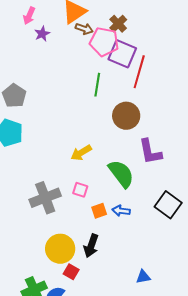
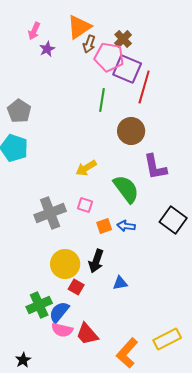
brown arrow: (84, 29) -> (89, 44), turned 90
blue triangle: (143, 277) -> (120, 283), moved

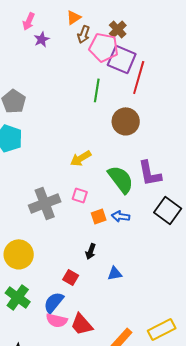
orange triangle: (79, 27) -> (74, 17), size x0.6
purple L-shape: (155, 167) -> (150, 173), moved
black arrow: (96, 261) -> (91, 251), size x0.7
yellow circle: (65, 264) -> (19, 254), moved
green cross: (39, 305) -> (18, 297), moved, turned -30

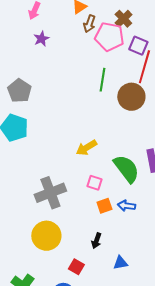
purple star: (42, 39) -> (41, 39), moved
purple square: (122, 59) -> (138, 46), moved, size x0.7
brown circle: (126, 121) -> (131, 97), moved
pink square: (80, 195) -> (94, 183), moved
yellow circle: (19, 254) -> (46, 236), moved

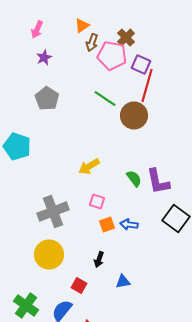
green line: (102, 80) -> (105, 98), turned -65
gray pentagon: (19, 91) -> (47, 98), moved
green semicircle: (126, 169) -> (134, 178), moved, size x0.6

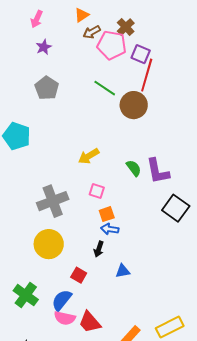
brown arrow: (92, 42) -> (92, 32), turned 42
blue arrow: (129, 224) -> (110, 229), moved

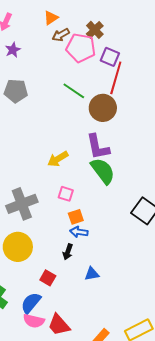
gray pentagon: (47, 88) -> (16, 91), turned -30
green semicircle: (134, 168) -> (103, 171), size x1.6
purple L-shape: (158, 171) -> (98, 147), moved

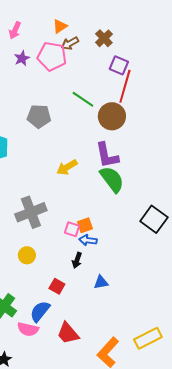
pink pentagon: (81, 48) -> (52, 56), moved
gray pentagon: (16, 91) -> (39, 116), moved
pink square: (66, 194) -> (72, 229), moved
yellow circle: (18, 247) -> (27, 255), size x0.6
pink semicircle: (34, 321) -> (28, 329), moved

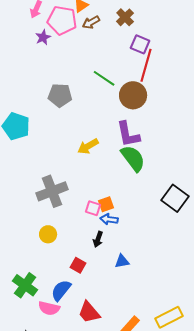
pink pentagon: (52, 56) -> (62, 20), moved

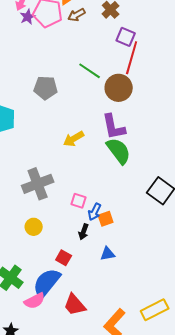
purple star: (43, 37) -> (28, 17), moved
orange square: (106, 204) -> (106, 219), moved
blue arrow: (109, 219) -> (95, 212), turned -72
blue semicircle: (61, 290) -> (47, 283), size x1.4
pink semicircle: (49, 308) -> (35, 301), turned -40

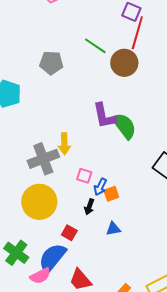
purple L-shape: (114, 127) -> (104, 116), moved
yellow arrow: (74, 139) -> (64, 144), moved, turned -60
yellow circle: (34, 227) -> (39, 202), size x2.0

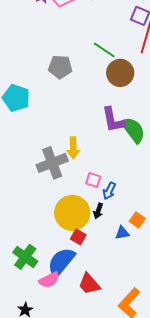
brown circle: (124, 63) -> (120, 73), moved
orange square: (111, 194) -> (137, 220), moved, turned -35
yellow circle: (39, 202) -> (72, 213), moved

